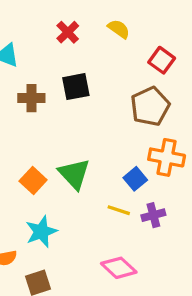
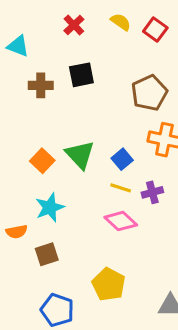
red square: (162, 60) -> (155, 30), moved
blue square: (135, 179) -> (122, 159), moved
pink diamond: (119, 268) -> (121, 221), moved

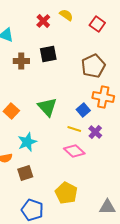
yellow semicircle: (121, 22) -> (66, 15), moved
blue square: (122, 159) -> (83, 110), moved
orange square: (42, 161) -> (11, 111), moved
purple cross: (152, 192) -> (95, 132), turned -32

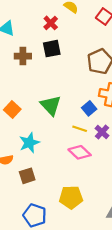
red cross: (43, 21) -> (51, 23), moved
yellow pentagon: (66, 193) -> (71, 197), turned -30

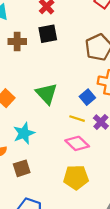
yellow pentagon: (71, 197) -> (76, 177), moved

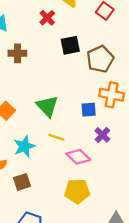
black square: (48, 34) -> (70, 45), moved
blue square: (87, 97) -> (89, 110), turned 35
yellow line: (77, 119) -> (56, 137), moved

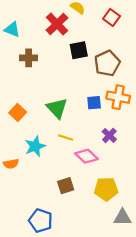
red cross: (47, 18) -> (57, 24), size x1.5
blue square: (89, 110) -> (94, 103), moved
brown square: (22, 182) -> (66, 186), moved
yellow pentagon: (77, 191) -> (106, 189), moved

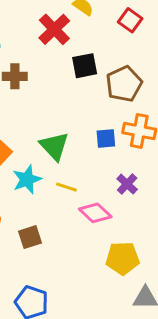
cyan star: (35, 146) -> (27, 179), moved
brown square: (66, 186) -> (30, 237), moved

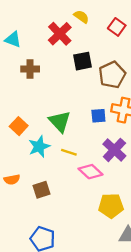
purple cross: (127, 184) -> (114, 150), size x1.5

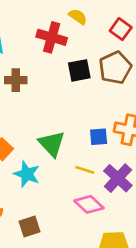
red cross: (60, 34) -> (52, 37), turned -30
brown pentagon: (112, 75) -> (115, 68), moved
cyan star: (39, 147) -> (27, 174), turned -30
yellow line: (69, 152) -> (85, 170), moved

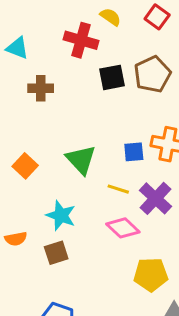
red square: (121, 29) -> (157, 17), moved
cyan star: (27, 174) -> (61, 215), moved

